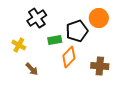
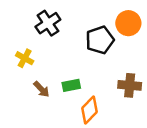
green rectangle: (55, 40) -> (71, 85), moved
orange diamond: (69, 57) -> (89, 110), moved

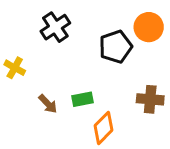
yellow cross: (25, 58) -> (15, 68), moved

